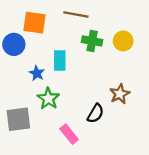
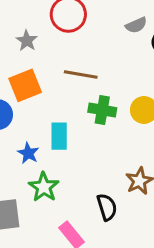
orange square: (35, 23) -> (25, 85), turned -30
black semicircle: (96, 113) -> (107, 207), turned -48

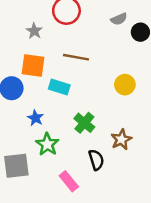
orange square: (25, 85) -> (33, 66), turned 30
green cross: (102, 110) -> (84, 123), moved, turned 30
cyan rectangle: (59, 136) -> (59, 87), moved, turned -72

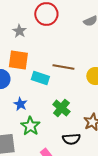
brown line: (76, 57) -> (63, 67), moved
black semicircle: (96, 160) -> (71, 139), turned 102

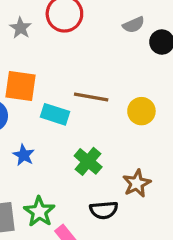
gray star: (19, 31) -> (20, 28), moved
green star: (30, 126) -> (39, 212), moved

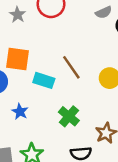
brown line: (91, 97) -> (71, 67), turned 45

